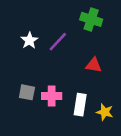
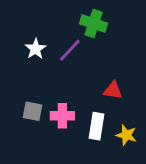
green cross: (91, 19) -> (94, 24), moved
red triangle: (94, 65) -> (113, 90), moved

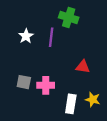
purple line: (70, 50) -> (51, 37), turned -36
white rectangle: (97, 126) -> (71, 104), moved

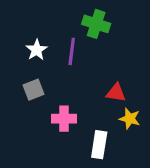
gray square: (24, 82) -> (34, 90), moved, turned -32
yellow star: (93, 100) -> (130, 119), moved

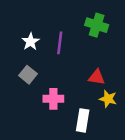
green cross: (96, 24) -> (97, 25), moved
gray square: (34, 90) -> (28, 75), turned -30

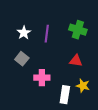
green cross: (97, 25) -> (78, 30), moved
yellow star: (108, 99) -> (83, 86), moved

